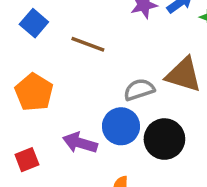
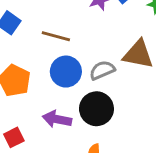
blue circle: (121, 126) -> (66, 72), moved
black circle: (164, 139) -> (96, 109), moved

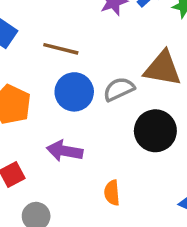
black circle: (96, 109) -> (155, 131), moved

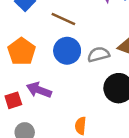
purple arrow: (65, 151) -> (39, 90), moved

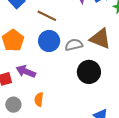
orange semicircle: (80, 126) -> (39, 99), moved

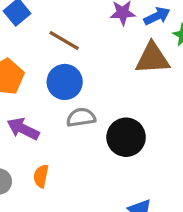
brown triangle: (100, 39) -> (152, 58), moved, turned -30
gray semicircle: (74, 45) -> (81, 117), moved

